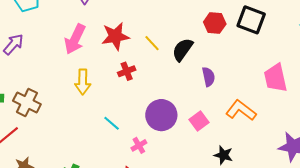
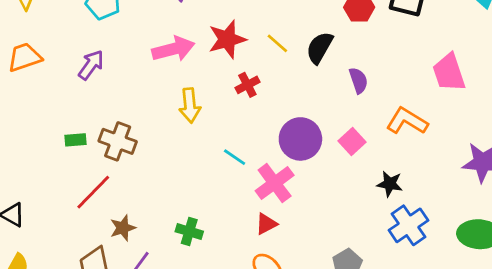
pink arrow: (75, 39) -> (173, 49), turned -124
pink cross: (139, 145) -> (275, 183), size x1.8

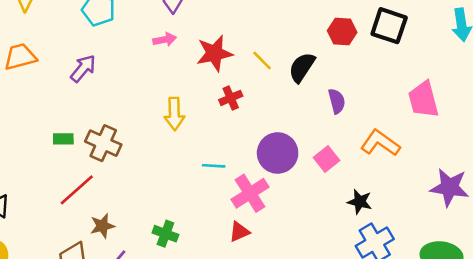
pink arrow: (173, 49) -> (165, 40), moved, size x0.6
cyan line: (235, 157) -> (214, 166), turned -35

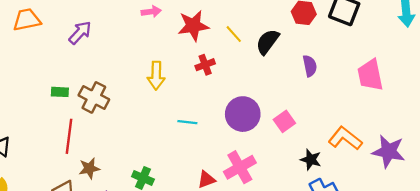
purple semicircle: (337, 101) -> (310, 66), moved
orange L-shape: (380, 143) -> (345, 138), moved
red line: (77, 190) -> (69, 136), turned -44
pink cross: (250, 193) -> (240, 167), moved

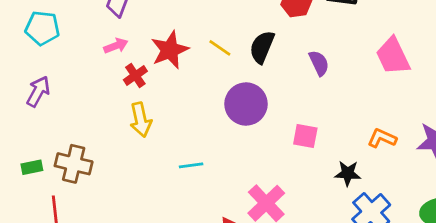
red cross: (205, 65) -> (135, 76), moved
purple circle: (243, 114) -> (246, 104), moved
pink square: (284, 121) -> (305, 136), turned -30
orange L-shape: (345, 138) -> (382, 138), size x0.7

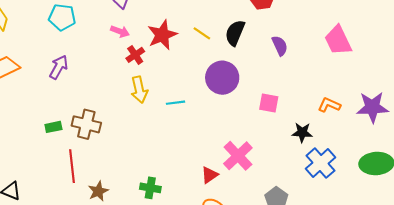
pink arrow: (116, 46) -> (120, 31), turned 42
cyan line: (191, 165) -> (175, 103), moved

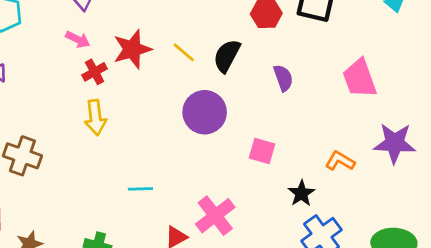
cyan line: (175, 103) -> (140, 189), moved
purple star: (372, 107) -> (395, 143), moved
black star: (302, 132) -> (301, 193), turned 30

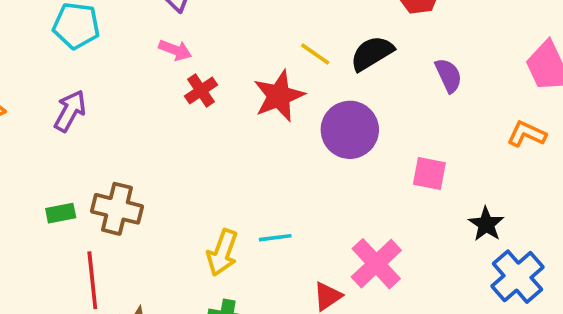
red star: (132, 49) -> (279, 96), moved
black semicircle: (227, 56) -> (372, 53), turned 36
yellow arrow: (95, 118) -> (222, 253), moved, turned 32
orange L-shape: (340, 161) -> (527, 134), moved

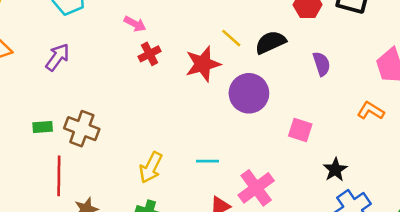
cyan line: (275, 238) -> (208, 161), moved

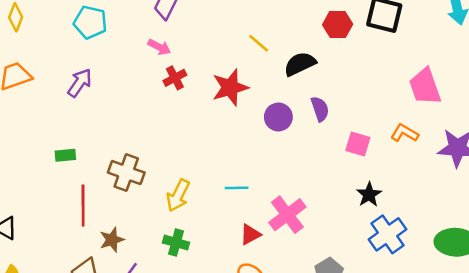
yellow line: (231, 38) -> (259, 43), moved
purple semicircle: (322, 64) -> (320, 109), moved
purple circle: (249, 93) -> (278, 117), size x0.7
brown cross: (82, 129) -> (126, 173), moved
pink square: (300, 130) -> (358, 144), moved

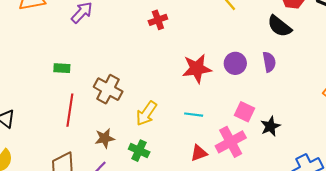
black semicircle: (300, 64) -> (279, 26), moved, turned -125
red star: (230, 87) -> (197, 69), moved
pink square: (358, 144) -> (245, 112), moved
black star: (369, 195) -> (270, 126), moved
brown star: (112, 240) -> (105, 138), moved

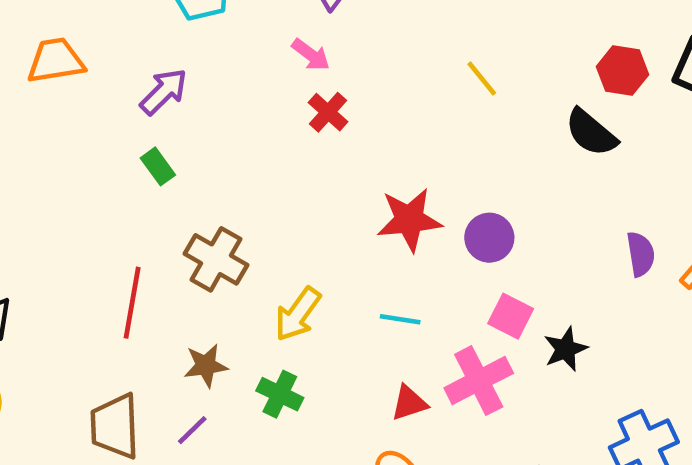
red cross: (158, 20) -> (328, 112), turned -30
purple semicircle: (269, 62) -> (641, 254), moved
purple circle: (235, 63) -> (489, 238), moved
green rectangle: (62, 68) -> (158, 166), moved, turned 49

